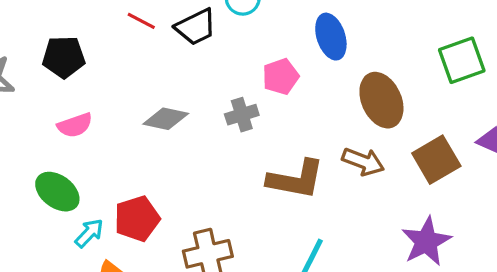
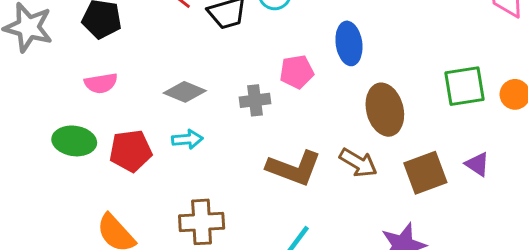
green ellipse: (57, 192) -> (74, 141), turned -39
red pentagon: (137, 219) -> (131, 151), moved
cyan arrow: (89, 233) -> (187, 139), moved, turned 32

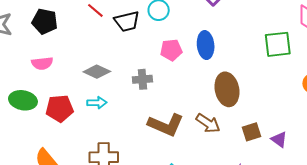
pink pentagon: (297, 72) -> (171, 50), moved
green square: (465, 86) -> (278, 44), moved
purple triangle: (477, 164) -> (279, 140), moved
brown square: (425, 173) -> (252, 132), size x0.7

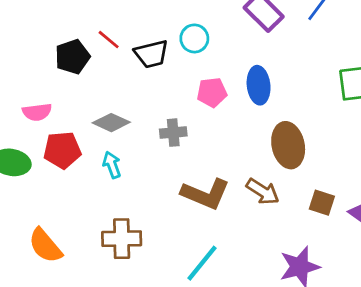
black pentagon: (45, 21) -> (72, 57), moved, turned -30
cyan arrow: (97, 103) -> (112, 165), turned -108
red pentagon: (60, 108) -> (62, 150), moved
brown square: (252, 132) -> (322, 203), turned 36

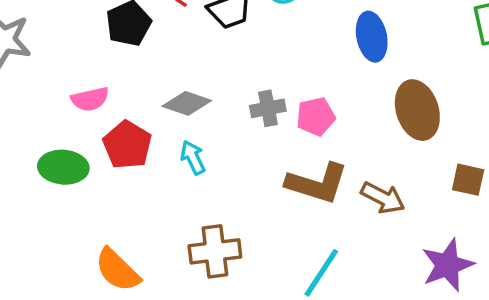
pink pentagon: (212, 92) -> (316, 117), moved
red pentagon: (62, 150) -> (127, 145), turned -30
brown arrow: (263, 191) -> (383, 198), moved

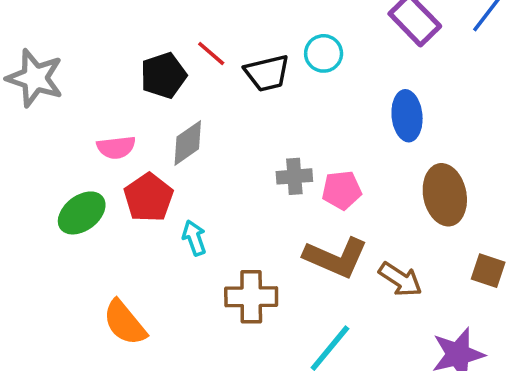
gray diamond: (187, 103) -> (188, 143), moved, turned -60
cyan arrow: (193, 158) -> (194, 238), moved
green ellipse: (63, 167) -> (82, 213), turned -48
brown cross: (215, 251) -> (251, 297), moved

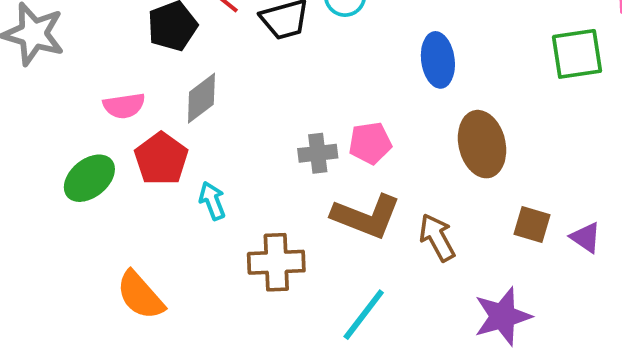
gray cross: (294, 176) -> (318, 153), moved
brown arrow: (400, 279) -> (437, 237), turned -150

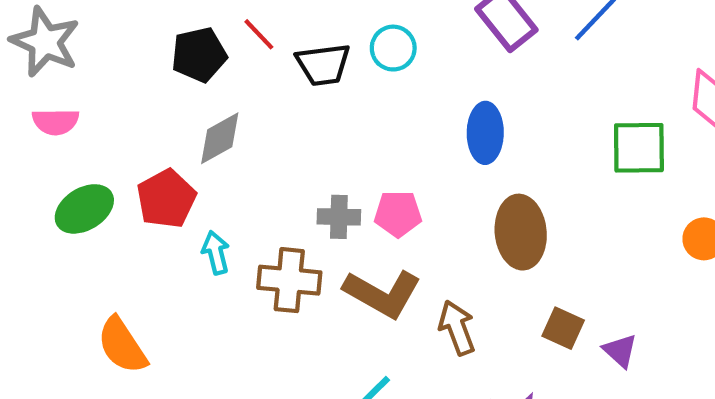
pink semicircle: (124, 106) -> (56, 122), moved
brown cross: (276, 262) -> (289, 280), moved

